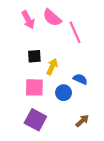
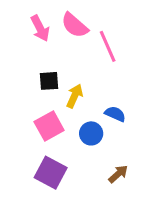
pink square: (34, 87) -> (49, 126), turned -30

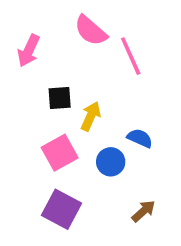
pink arrow: (40, 28) -> (29, 51), moved, turned 52

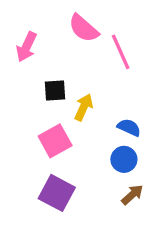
blue circle: (111, 162) -> (124, 159), moved

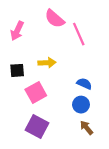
black square: (55, 90) -> (17, 70), moved
yellow arrow: (84, 107) -> (47, 63), moved, turned 63
brown arrow: (132, 195) -> (86, 128), turned -88

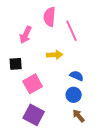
pink semicircle: (55, 19) -> (50, 17), turned 54
pink arrow: (17, 31) -> (26, 35), moved
yellow arrow: (47, 63) -> (55, 55), moved

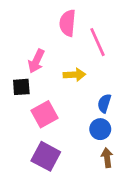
pink arrow: (26, 35) -> (36, 61), moved
blue semicircle: (77, 76) -> (104, 103), turned -96
brown arrow: (79, 116) -> (107, 158), turned 32

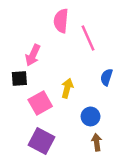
yellow arrow: (74, 75) -> (67, 88), moved, turned -72
blue semicircle: (104, 103) -> (106, 77), moved

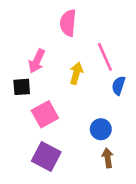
pink line: (88, 38) -> (105, 57), moved
yellow arrow: (67, 88) -> (76, 73), moved

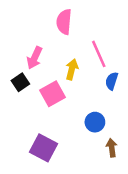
black square: (22, 87) -> (20, 82), turned -30
pink square: (45, 114) -> (53, 94), moved
brown arrow: (108, 158) -> (112, 148), moved

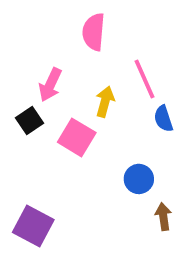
blue semicircle: (112, 81) -> (163, 119), turned -36
pink square: (53, 94) -> (77, 137), turned -30
purple square: (43, 148) -> (33, 226), moved

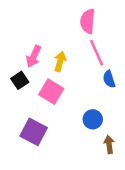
pink semicircle: (94, 32) -> (88, 21), moved
yellow arrow: (105, 102) -> (60, 61), moved
purple square: (33, 226) -> (34, 132), moved

